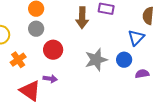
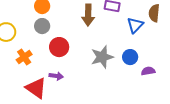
blue triangle: (136, 38) -> (135, 25), moved

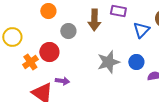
gray circle: (42, 26) -> (68, 31), moved
red circle: (59, 47) -> (49, 52), moved

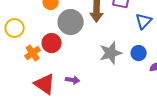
gray circle: (68, 31) -> (71, 22), size x1.6
purple arrow: (62, 81) -> (73, 80), moved

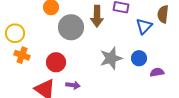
red circle: (52, 43) -> (56, 62), moved
orange cross: (33, 53) -> (22, 55), moved, turned -35

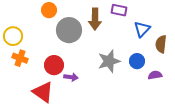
brown semicircle: (163, 14) -> (161, 44), moved
purple arrow: (73, 85) -> (71, 77), moved

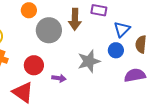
blue circle: (137, 61) -> (116, 50), moved
purple semicircle: (155, 75) -> (135, 75), size x1.5
purple arrow: (71, 77) -> (59, 78), moved

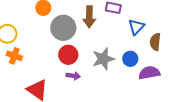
blue circle: (116, 50) -> (130, 59), moved
red circle: (34, 65) -> (68, 55), moved

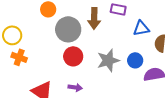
blue triangle: (136, 27) -> (141, 28), turned 36
purple arrow: (73, 76) -> (75, 87), moved

